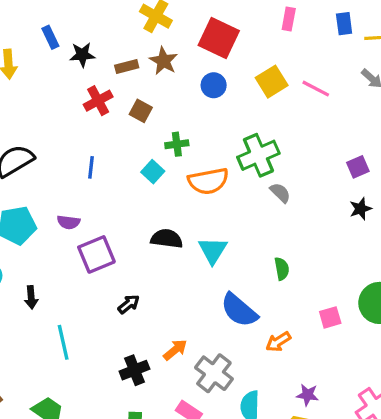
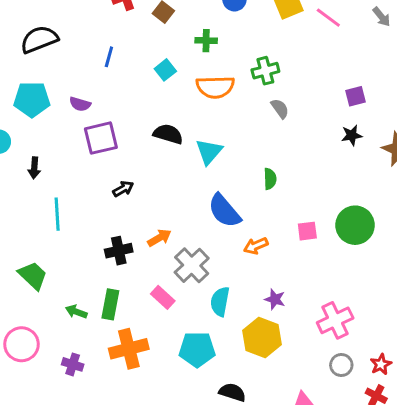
green cross: (177, 144) -> (206, 41), moved
green cross: (258, 155) -> (265, 71), size x0.7

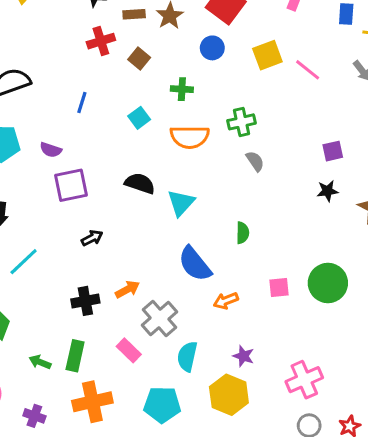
cyan line: (57, 214) -> (24, 262), turned 48

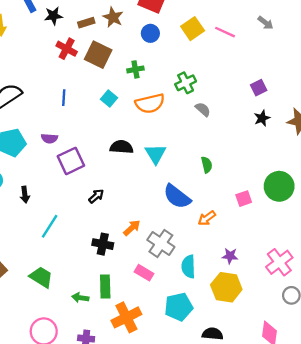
red cross: (101, 41) -> (67, 49), turned -30
brown square: (139, 59) -> (98, 55), size x1.6
black cross: (85, 301) -> (103, 244), turned 36

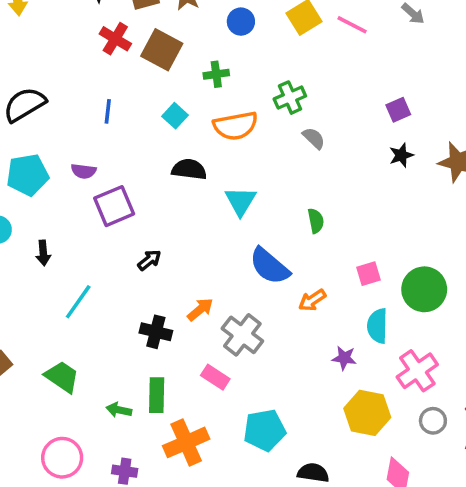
black semicircle: (122, 147) -> (189, 169), moved
green circle: (279, 186) -> (424, 289), moved
cyan semicircle: (188, 267) -> (377, 326), moved
yellow hexagon: (226, 287) -> (367, 413), moved

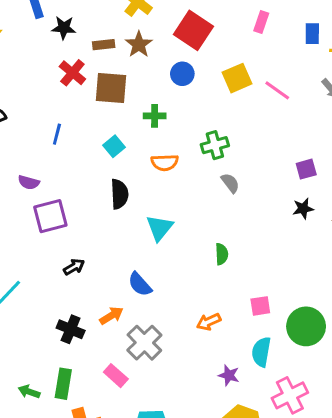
brown square: (162, 50) -> (111, 88), turned -32
orange semicircle: (236, 126) -> (165, 163), size x0.7
black semicircle: (189, 169) -> (119, 194), turned 72
blue semicircle: (270, 266) -> (140, 284), moved, size x0.7

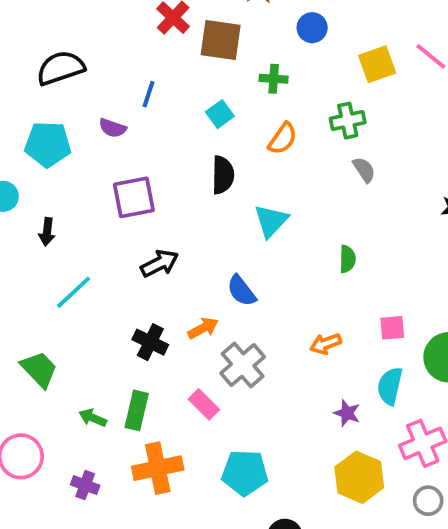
yellow square: (237, 78) -> (377, 64), moved
orange semicircle: (165, 163) -> (283, 139), turned -56
purple semicircle: (29, 182) -> (112, 128), moved
black arrow: (74, 267) -> (160, 263), size x1.4

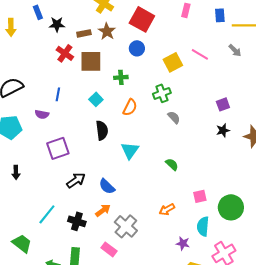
green semicircle: (347, 259) -> (172, 164), turned -40
blue semicircle: (241, 291) -> (107, 186), moved
cyan line: (74, 292) -> (47, 214), moved

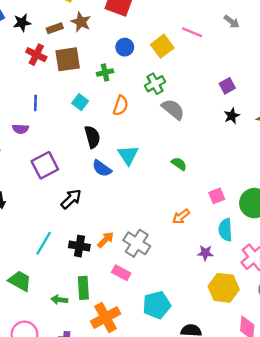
blue circle: (137, 48) -> (125, 47), moved
gray semicircle: (174, 117) -> (173, 109), size x1.5
blue semicircle: (107, 186) -> (102, 168), moved
orange arrow: (103, 210) -> (106, 240), moved

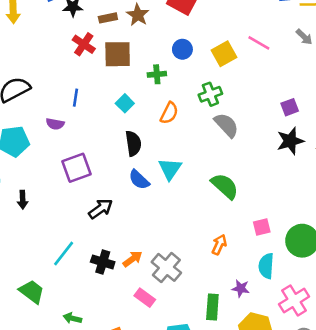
black star: (232, 116) -> (290, 141), size x1.5
green semicircle: (179, 164) -> (225, 186), size x1.6
orange arrow: (181, 217) -> (219, 245), turned 144
green rectangle: (83, 288) -> (212, 307), moved

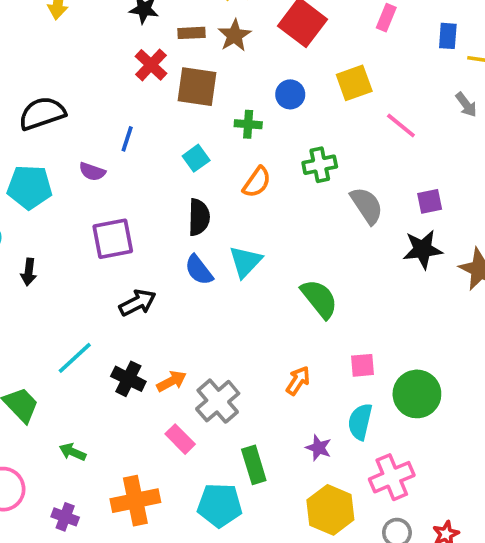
pink line: (259, 43) -> (401, 125), moved
yellow square: (224, 54) -> (354, 83), moved
gray semicircle: (226, 125) -> (367, 205), moved
green rectangle: (212, 307) -> (254, 465), moved, turned -30

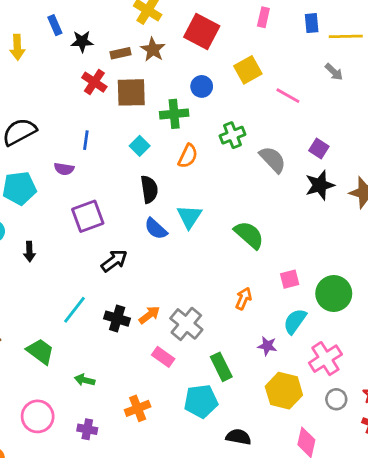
green cross: (248, 124) -> (174, 114), size x1.4
purple square: (430, 201) -> (319, 149), turned -36
cyan semicircle: (360, 422) -> (295, 321), turned 32
orange cross: (135, 501) -> (138, 408), size x0.7

